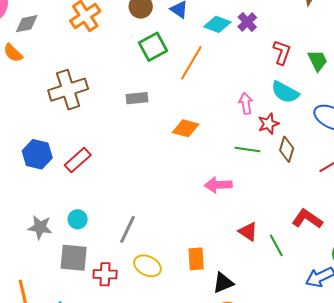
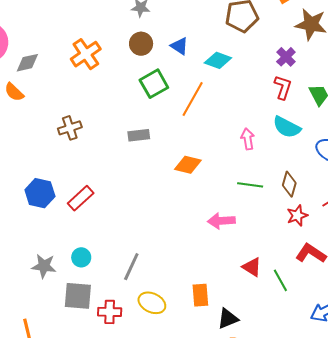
purple cross: (247, 22) -> (286, 57), moved
brown cross: (68, 90) -> (70, 128), size x0.6
red star: (268, 124) -> (297, 216), moved

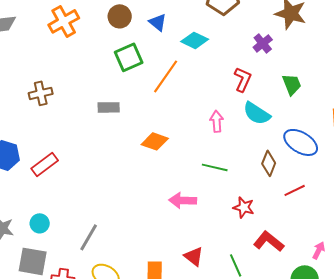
red L-shape: (283, 87) -> (243, 79), moved
brown diamond: (289, 184) -> (269, 163), moved
red star: (297, 216) -> (244, 207), moved, turned 30
red triangle: (252, 267) -> (194, 256), moved

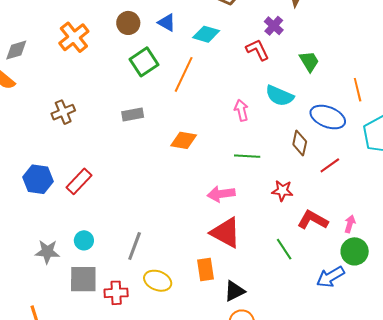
red L-shape: (243, 79) -> (258, 50), moved, turned -40
pink arrow: (319, 250) -> (350, 224), moved
red triangle: (194, 256) -> (226, 233), moved, size x1.6

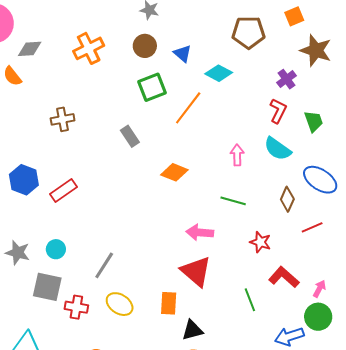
red L-shape: (258, 50) -> (278, 111), moved, turned 40
gray rectangle: (133, 115) -> (130, 136), turned 55

